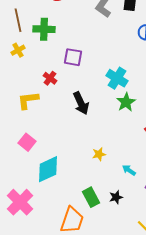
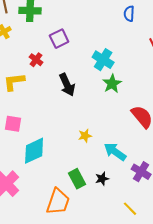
purple square: (73, 57) -> (59, 39), turned -36
pink square: (27, 142) -> (13, 124), turned -30
cyan arrow: (129, 170) -> (115, 152), size x1.6

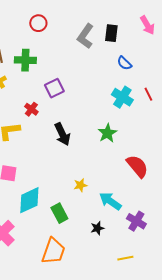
blue semicircle: (129, 14) -> (124, 63), turned -49
cyan cross: (103, 60) -> (122, 97), moved
green rectangle: (77, 179) -> (59, 213), moved
yellow line: (130, 209) -> (125, 258), turned -56

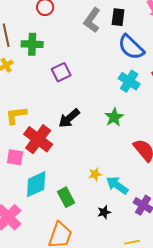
blue semicircle: (124, 63) -> (131, 47), size x1.8
red cross: (31, 109) -> (38, 139), moved, size x2.0
black arrow: (62, 134) -> (69, 118), turned 75
yellow star: (80, 185) -> (95, 174), moved

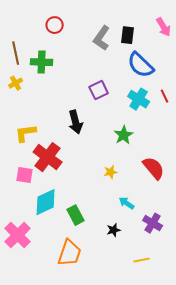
purple square: (61, 72) -> (99, 90), moved
black arrow: (69, 118) -> (76, 122), moved, turned -65
yellow star: (95, 174) -> (111, 172), moved
cyan arrow: (117, 185) -> (127, 203), size x0.7

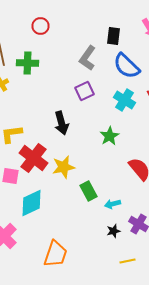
gray L-shape: (102, 38) -> (88, 58), moved
yellow star: (111, 172) -> (64, 167), moved, size x1.6
cyan arrow: (127, 203) -> (112, 204), turned -49
green rectangle: (76, 215) -> (88, 191), moved
black star: (114, 230) -> (114, 231), moved

